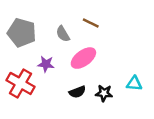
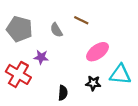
pink ellipse: (83, 58) -> (98, 52), moved
cyan triangle: (134, 83) -> (120, 74), size x1.5
black semicircle: (77, 92) -> (63, 93), moved, turned -64

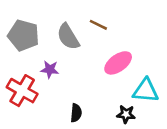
gray semicircle: (56, 30) -> (68, 37), size x1.5
black star: (93, 83) -> (126, 114), moved

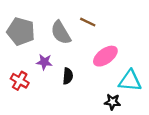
red cross: (22, 91) -> (20, 81), size x0.7
black semicircle: (76, 113) -> (68, 76), moved

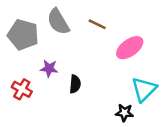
gray semicircle: (61, 33) -> (58, 22), moved
pink ellipse: (105, 56) -> (130, 48), moved
cyan triangle: (130, 81) -> (144, 89), turned -50

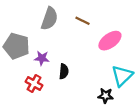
gray semicircle: (58, 22) -> (49, 19), turned -130
gray pentagon: (23, 35) -> (16, 46), moved
red cross: (22, 89) -> (34, 84), moved

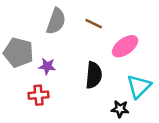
black semicircle: (64, 71) -> (94, 75), moved, size x1.5
red cross: (34, 84) -> (38, 95), turned -35

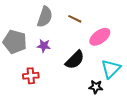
purple star: (47, 66) -> (44, 46), moved
black semicircle: (94, 75) -> (75, 60), turned 40

